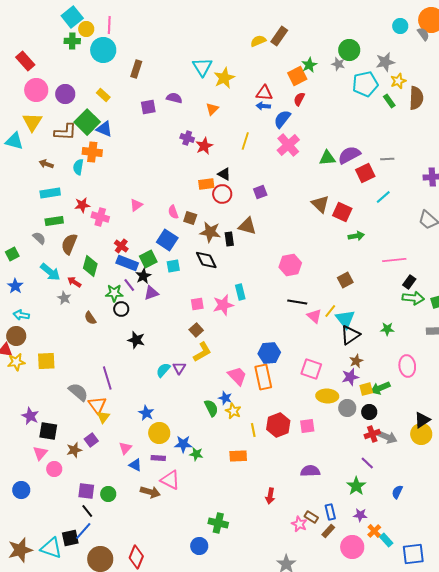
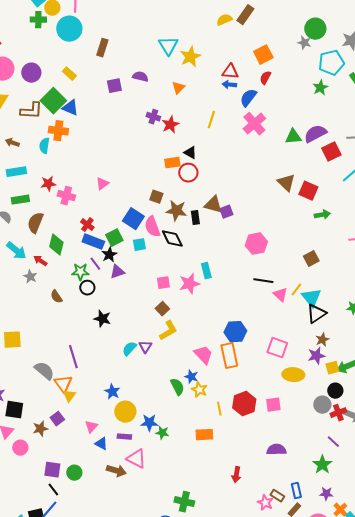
green star: (309, 65) -> (320, 88), moved
purple square: (260, 192) -> (226, 212), moved
pink semicircle: (173, 212) -> (152, 227), moved, size x1.5
gray circle: (347, 408) -> (322, 405), moved

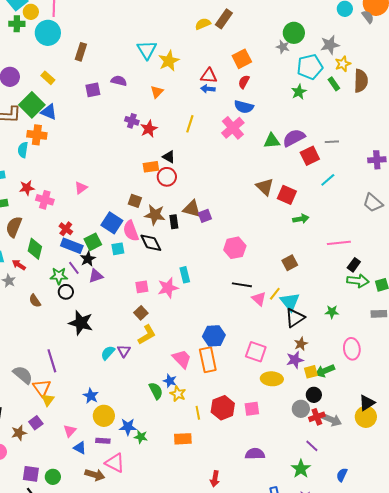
blue semicircle: (248, 98) -> (244, 107), moved, turned -114
black star: (102, 319) -> (81, 323), size x1.4

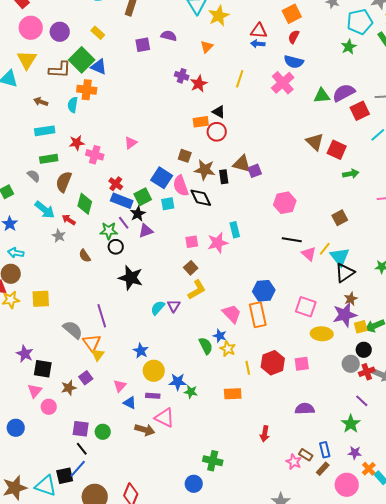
purple star: (295, 360) -> (345, 315), size x1.4

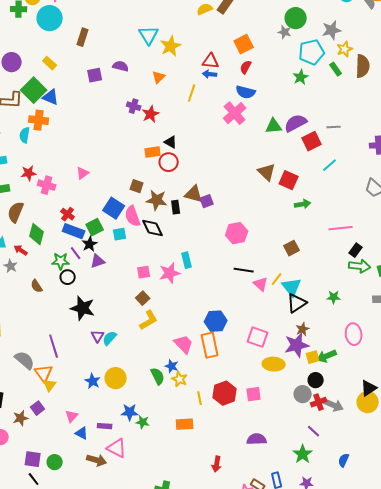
yellow line: (240, 79) -> (192, 93), moved
purple triangle: (174, 306) -> (98, 336), moved
yellow circle: (154, 371) -> (116, 378), moved

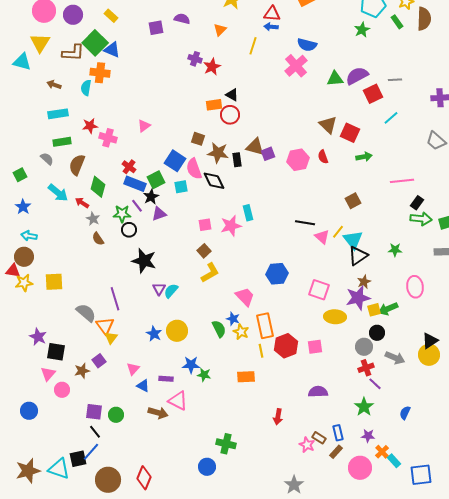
red semicircle: (246, 67) -> (323, 157), moved, turned -48
pink hexagon: (237, 233) -> (298, 160), moved
gray star: (11, 266) -> (93, 219), moved
orange rectangle: (210, 345) -> (265, 326), moved
red cross: (319, 402) -> (366, 368), moved

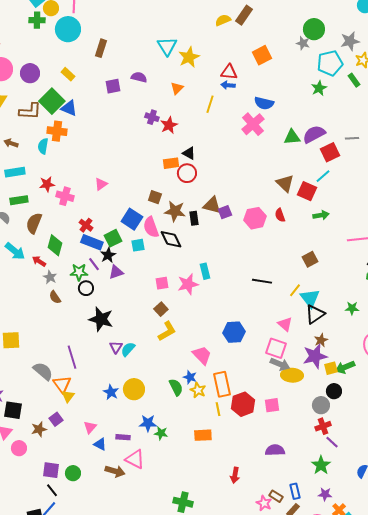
cyan line: (391, 118) -> (323, 176), moved
pink triangle: (322, 237) -> (285, 324), moved
gray arrow: (395, 358) -> (280, 364), moved

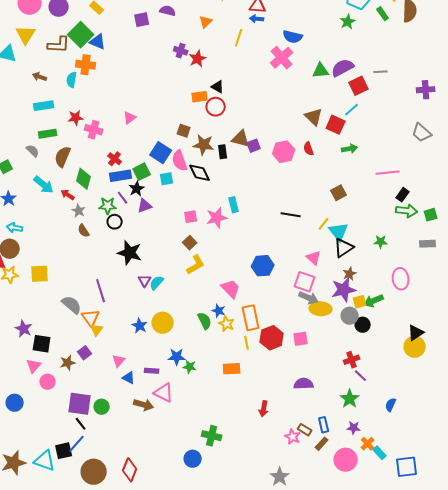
blue rectangle: (92, 242) -> (121, 176), turned -30
gray circle: (321, 405) -> (350, 316), moved
purple square: (51, 470) -> (80, 404), size x1.4

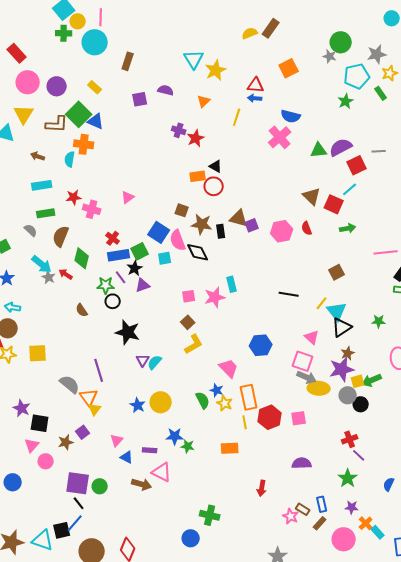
gray star: (79, 211) -> (49, 277), moved

